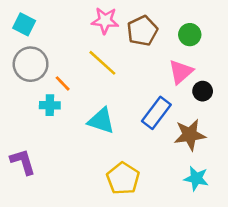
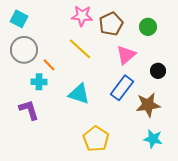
pink triangle: (181, 72) -> (126, 55), moved
purple L-shape: (23, 162) -> (29, 110), moved

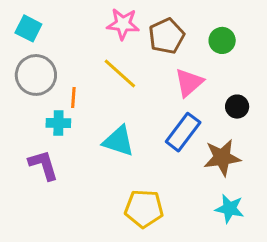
orange line: (49, 65) -> (73, 98), turned 48
yellow pentagon: (96, 139) -> (144, 209), turned -30

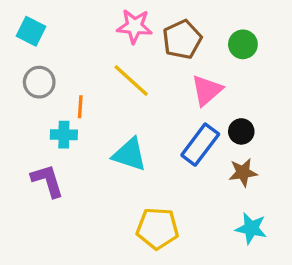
gray circle: (36, 75) -> (39, 82), size x0.7
black circle: (237, 107) -> (241, 131), moved
brown star: (222, 158) -> (243, 173), size x0.7

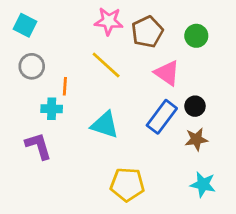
pink triangle: (207, 90) -> (167, 73), turned -44

